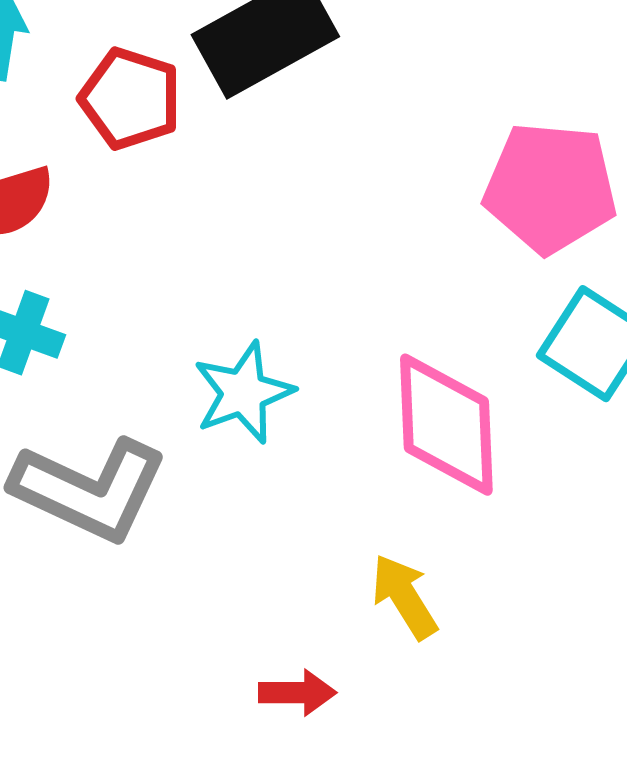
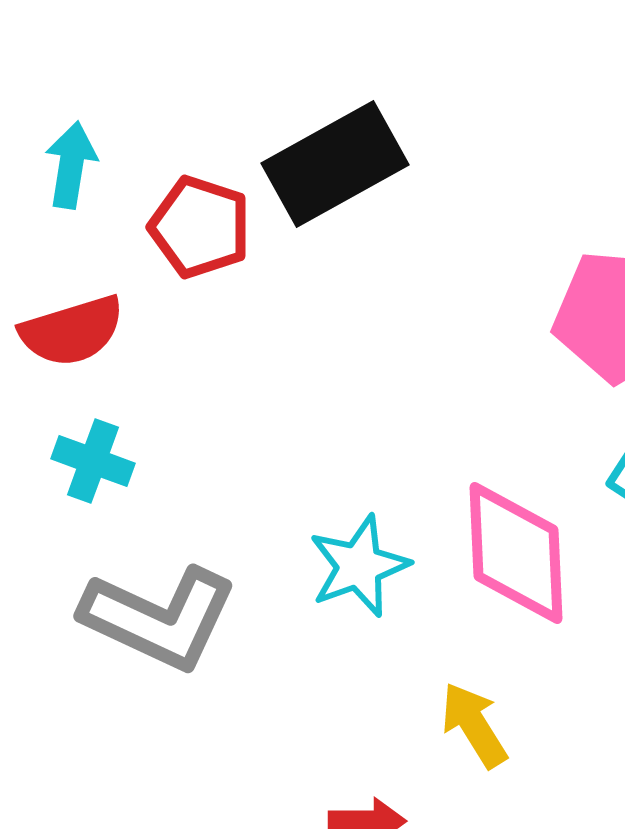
cyan star: (243, 393) -> (359, 566), moved

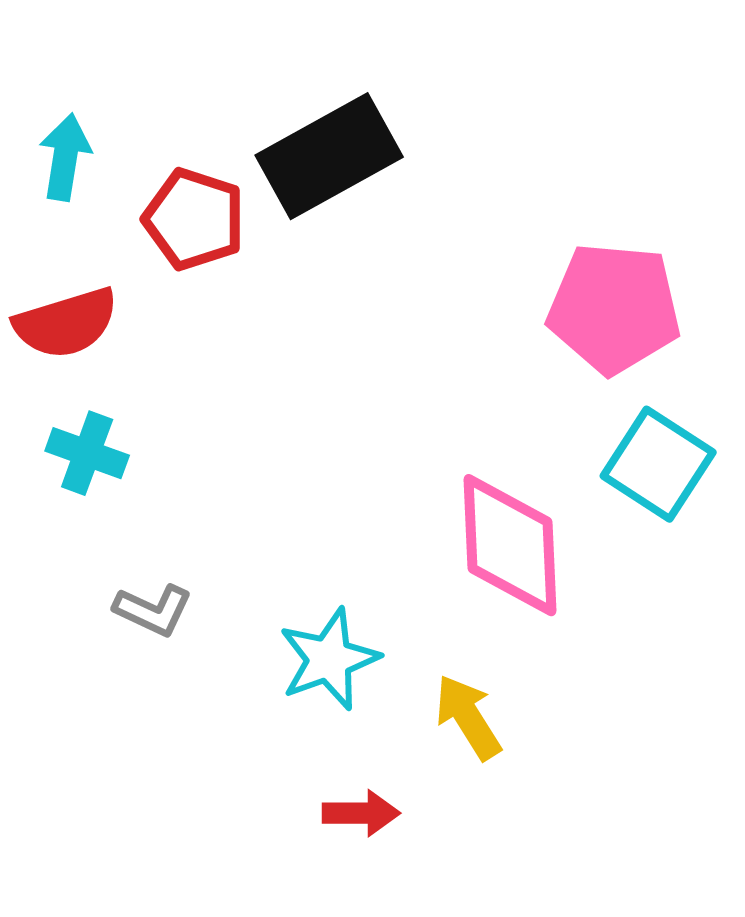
cyan star: (359, 566) -> (329, 659), moved
gray L-shape: (159, 618) -> (153, 610), size x0.5

